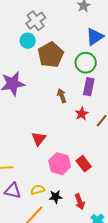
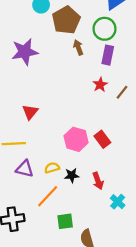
brown arrow: (62, 96) -> (78, 47), moved
red triangle: (39, 139) -> (30, 112), moved

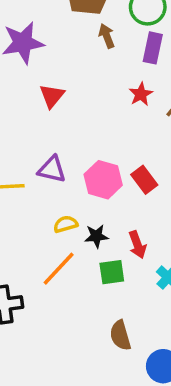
red triangle: (30, 112) -> (52, 96), moved
purple triangle: (25, 169) -> (52, 169), moved
green square: (65, 221) -> (112, 272), moved

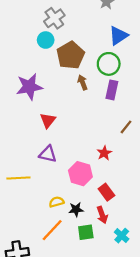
red star: (141, 94) -> (104, 153), moved
purple triangle: (52, 169) -> (48, 154), moved
red rectangle: (144, 180) -> (106, 192), moved

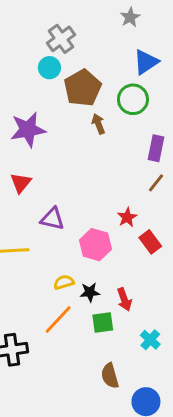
purple rectangle: (112, 90) -> (156, 148), moved
red triangle: (48, 120) -> (21, 183), moved
red rectangle: (106, 192) -> (150, 242), moved
cyan cross: (122, 236) -> (150, 340), moved

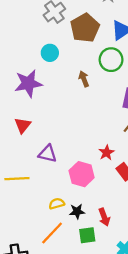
cyan circle: (49, 68) -> (50, 53), moved
brown pentagon: (83, 88) -> (85, 28), moved

